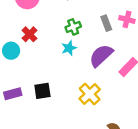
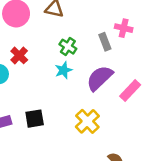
pink cross: (127, 19) -> (124, 28), moved
green cross: (73, 27) -> (68, 47), turned -35

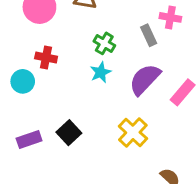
red cross: (19, 55) -> (46, 57), turned -30
black square: (35, 119) -> (69, 133), turned -30

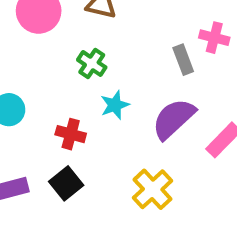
green cross: (104, 43) -> (92, 64), moved
red cross: (46, 57) -> (71, 134), moved

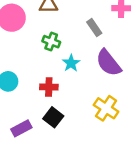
gray rectangle: (183, 60) -> (94, 28), moved
purple semicircle: (174, 119) -> (108, 63), turned -72

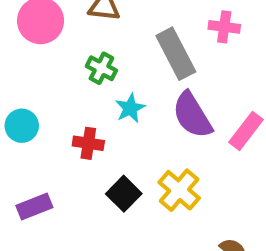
gray rectangle: (94, 28) -> (176, 54), size x1.6
black square: (53, 117) -> (124, 194), moved

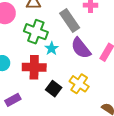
green cross: (101, 68) -> (36, 32), size x1.6
red cross: (88, 143) -> (34, 67), size x1.6

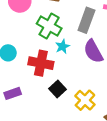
gray rectangle: (70, 20) -> (86, 20), turned 45
yellow cross: (79, 84) -> (85, 100), moved

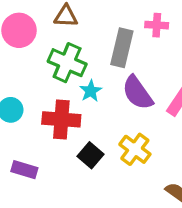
purple rectangle: (13, 93) -> (24, 170), turned 42
yellow cross: (85, 100) -> (135, 149), moved

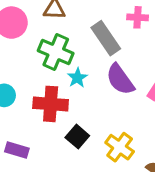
gray rectangle: (122, 48) -> (106, 38), turned -48
yellow cross: (135, 149) -> (120, 147), moved

